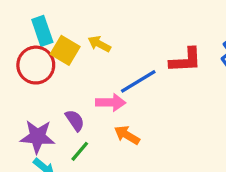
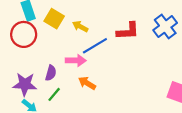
yellow arrow: (99, 44) -> (80, 26), moved
yellow square: (65, 50) -> (54, 19), moved
purple semicircle: (75, 120) -> (51, 73), turned 49

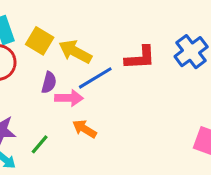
yellow arrow: (80, 26) -> (75, 52), size x1.5
purple semicircle: (51, 73) -> (49, 83), moved

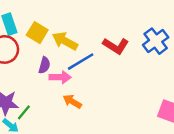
red L-shape: (140, 58) -> (116, 46), turned 35
green line: (40, 144) -> (24, 112), moved

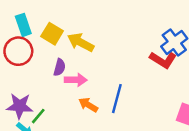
red L-shape: (116, 46) -> (163, 60), moved
blue line: (81, 62) -> (117, 99), moved, turned -44

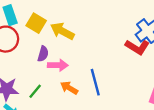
blue line: (117, 99) -> (95, 82), turned -30
green line: (38, 116) -> (35, 91), moved

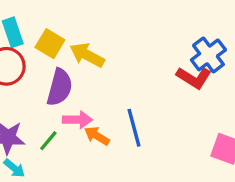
purple semicircle: (43, 54) -> (60, 87), size x1.6
pink arrow: (58, 65) -> (77, 120), moved

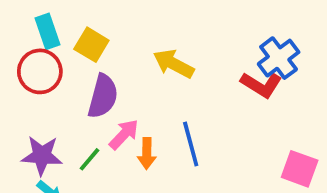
yellow arrow: (87, 55) -> (174, 64), moved
pink arrow: (77, 120) -> (124, 134), turned -48
orange arrow: (97, 136) -> (147, 154), turned -120

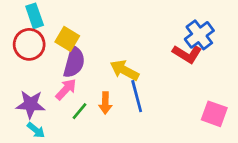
yellow square: (91, 45) -> (67, 39), moved
yellow arrow: (174, 64) -> (124, 70), moved
pink arrow: (124, 134) -> (66, 89), moved
green line: (90, 159) -> (80, 111), moved

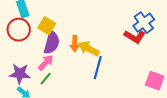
blue line: (137, 96) -> (98, 68), turned 30
orange arrow: (105, 103) -> (75, 44), moved
green line: (80, 111) -> (46, 79), moved

